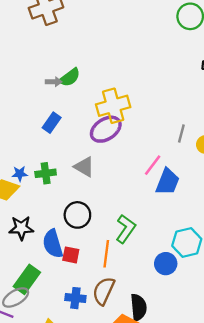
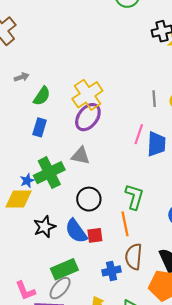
green semicircle: (70, 77) -> (42, 96), moved
gray arrow: (54, 82) -> (22, 77), moved
green cross: (46, 173) -> (49, 173), size x1.6
green rectangle: (27, 279) -> (64, 269), turned 50

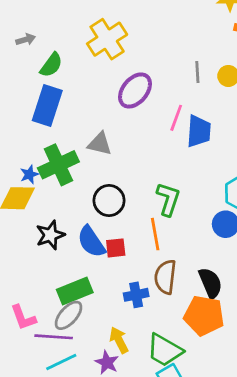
yellow cross: (87, 95) -> (107, 39), moved
purple ellipse: (88, 117) -> (135, 90), moved
blue rectangle: (40, 127) -> (47, 106), size x1.6

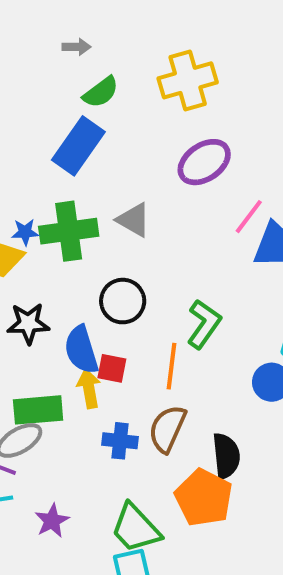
yellow arrow: (119, 340) -> (89, 388), moved

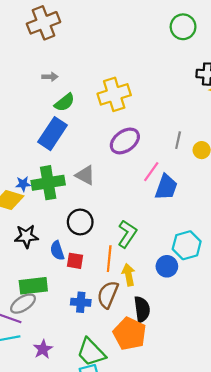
blue semicircle: (81, 350) -> (57, 251), size x0.7
yellow arrow: (89, 388) -> (128, 275), moved

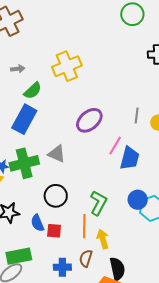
yellow cross: (114, 94) -> (67, 66), moved
blue circle: (167, 266) -> (138, 200), moved
brown semicircle: (108, 295) -> (86, 258), size x0.7

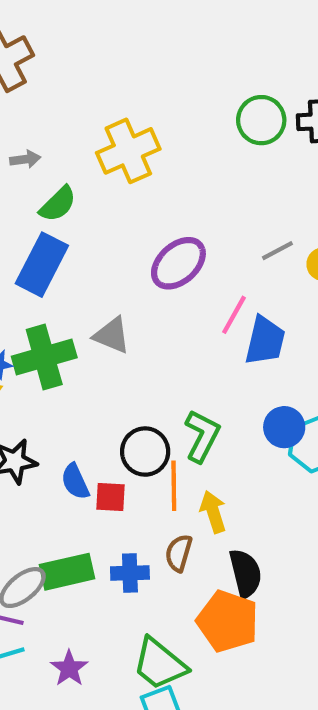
green circle: (132, 14) -> (261, 120), moved
gray line: (137, 116) -> (277, 251), turned 56
black circle: (56, 196) -> (145, 452), moved
green rectangle: (19, 256) -> (67, 572), moved

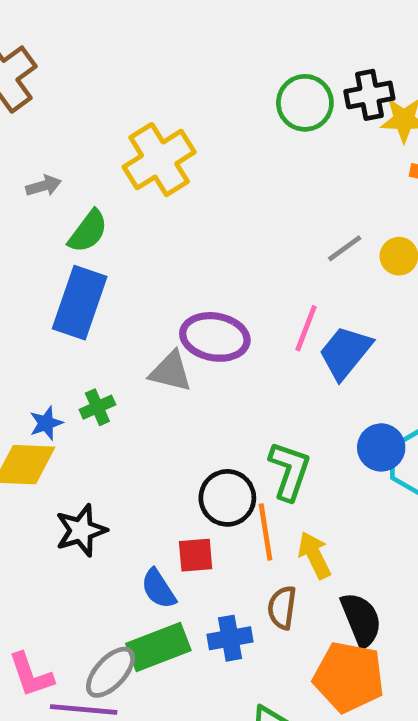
purple ellipse: (178, 263) -> (215, 337), moved, turned 60
blue trapezoid: (265, 341) -> (345, 352), turned -146
green cross: (44, 357) -> (97, 407), size x0.5
blue semicircle: (75, 482) -> (158, 589), moved

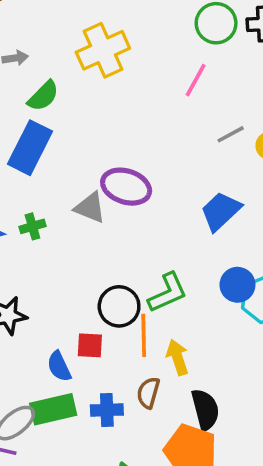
pink line: (306, 328) -> (196, 80), moved
green L-shape: (289, 471) -> (168, 293), turned 39

